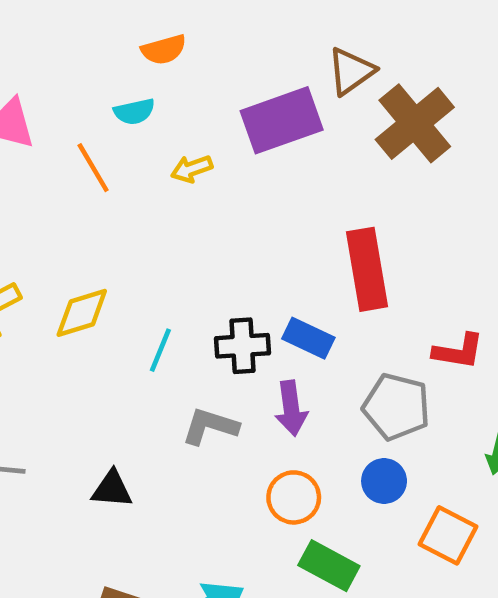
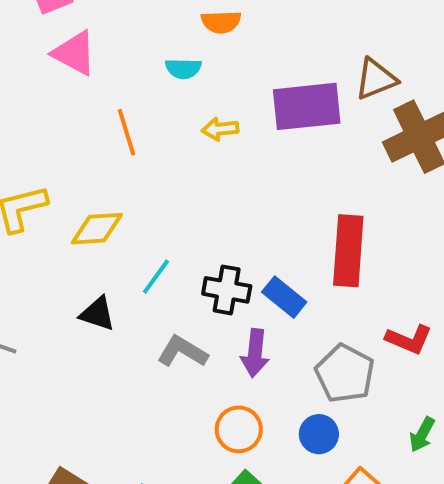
orange line: (93, 168) -> (127, 132), moved
black triangle: (112, 489) -> (97, 314), moved

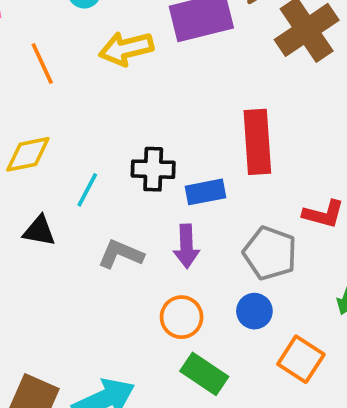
yellow arrow: (220, 129) -> (126, 49), size x1.6
black cross: (227, 290) -> (153, 169), moved
blue rectangle: (284, 297) -> (206, 192), turned -42

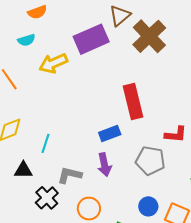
black cross: (153, 169) -> (47, 198), moved, turned -35
blue circle: (254, 311) -> (148, 206), moved
orange circle: (182, 317) -> (89, 209), moved

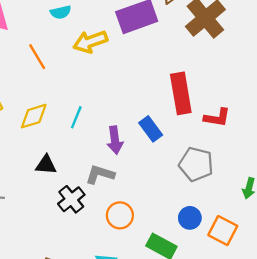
blue rectangle: (110, 133) -> (151, 129), turned 70
red L-shape: (176, 134) -> (217, 118), moved
cyan line: (45, 143) -> (76, 117), moved
purple arrow: (104, 165) -> (115, 140), moved

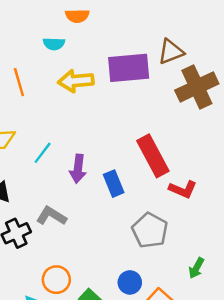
red rectangle: (181, 93) -> (153, 156), turned -33
purple arrow: (115, 140) -> (78, 169), moved
orange circle: (120, 215) -> (56, 280), moved

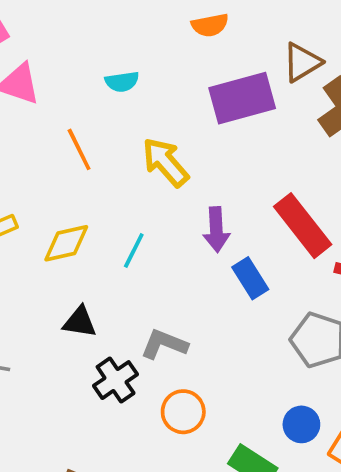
orange semicircle: (77, 16) -> (210, 25), moved
yellow arrow: (76, 81) -> (165, 162), moved, turned 64
purple arrow: (78, 169) -> (216, 230), moved
orange circle: (56, 280) -> (183, 412), moved

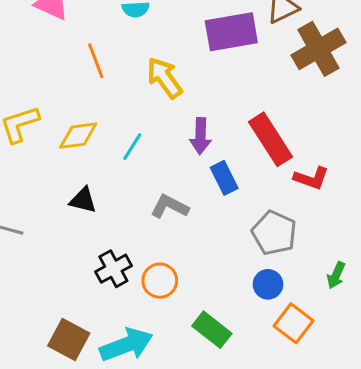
gray L-shape: (164, 344) -> (170, 207), moved
black cross: (116, 380) -> (113, 269), moved
blue circle: (301, 424) -> (268, 284), moved

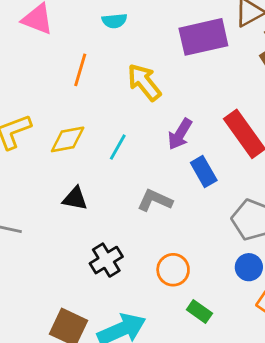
orange line: (96, 61) -> (80, 70), turned 40
purple arrow: (200, 136) -> (180, 134), turned 32
orange circle: (160, 281) -> (173, 270), moved
green rectangle: (212, 330) -> (199, 311), size x0.7

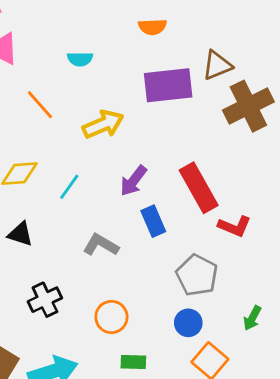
orange line: (80, 70) -> (40, 105), turned -64
yellow arrow: (144, 82) -> (103, 124), turned 99
green rectangle: (199, 311) -> (133, 362), turned -40

